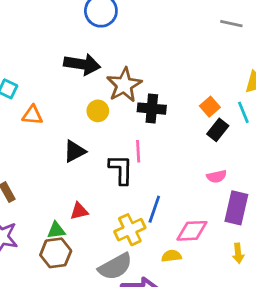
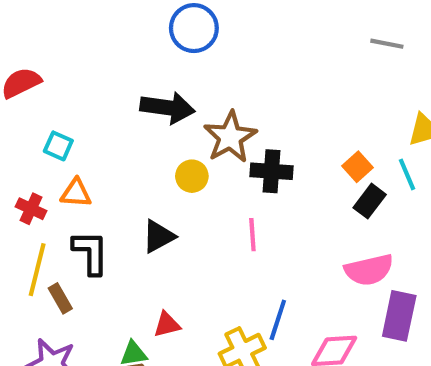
orange triangle: (32, 115) -> (76, 193), moved
black L-shape: (121, 169) -> (91, 253), moved
pink semicircle: (217, 176) -> (369, 270), size x1.6

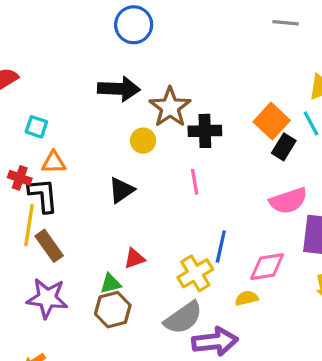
orange square: (357, 167) -> (272, 121), size x1.5
black L-shape: (91, 253) -> (43, 195), moved
brown rectangle: (60, 298) -> (49, 246), size x1.4

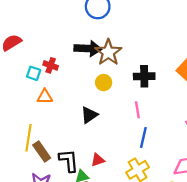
brown star: (170, 107) -> (108, 52), moved
red cross: (20, 178) -> (51, 65), moved
black L-shape: (43, 195) -> (69, 161), moved
blue line: (221, 247) -> (143, 138), moved

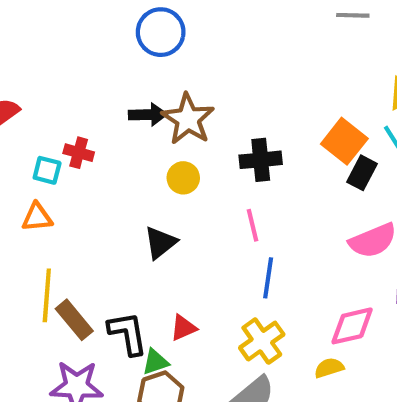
black arrow: (88, 49) -> (148, 115), size x0.7
orange triangle: (45, 97) -> (37, 217), moved

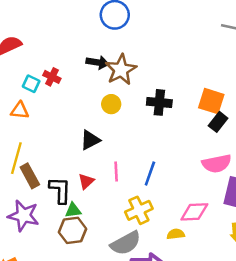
orange square: (344, 141) -> (211, 101), turned -32
pink line: (253, 225) -> (116, 172), moved
red triangle: (183, 328) -> (86, 181), moved, turned -30

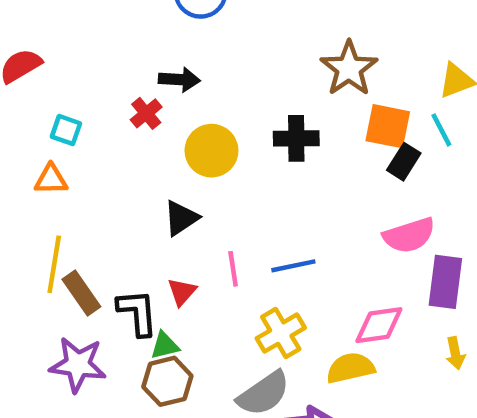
brown star: (121, 70) -> (349, 69), moved
red cross: (52, 77) -> (146, 113), moved, turned 30
yellow circle: (111, 104) -> (211, 151), size x1.5
blue line: (150, 174) -> (293, 266), turned 65
yellow semicircle: (176, 234) -> (350, 368), size x1.5

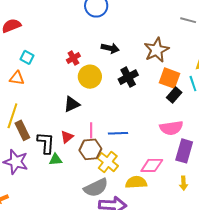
black arrow: (179, 80) -> (110, 48), moved
red cross: (146, 113) -> (73, 58), moved
black cross: (296, 138) -> (128, 77), turned -36
yellow cross: (281, 333) -> (108, 162), turned -30
brown hexagon: (167, 381) -> (90, 149), moved

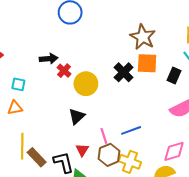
black arrow: (110, 48) -> (49, 59), moved
orange square: (169, 78) -> (147, 63), moved

